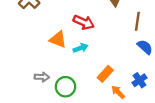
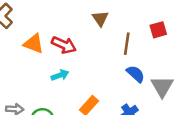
orange triangle: (58, 39) -> (34, 44), moved

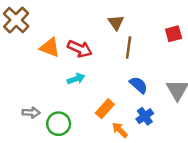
brown line: (127, 44) -> (129, 47), moved
blue semicircle: (136, 74) -> (139, 85), moved

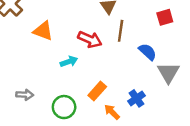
red arrow: (80, 49) -> (90, 39), moved
blue semicircle: (139, 85) -> (148, 52), moved
green circle: (59, 124) -> (64, 107), moved

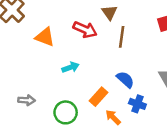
red arrow: (90, 39) -> (85, 30), moved
blue semicircle: (148, 52) -> (125, 80), moved
blue cross: (137, 98) -> (137, 104), turned -35

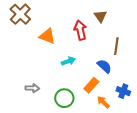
red arrow: (85, 30) -> (80, 30), turned -126
brown line: (122, 37) -> (116, 46), moved
blue semicircle: (125, 80) -> (104, 66), moved

